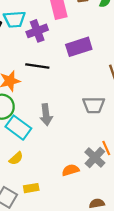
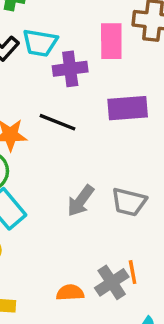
gray arrow: (46, 115) -> (81, 201), moved, turned 30

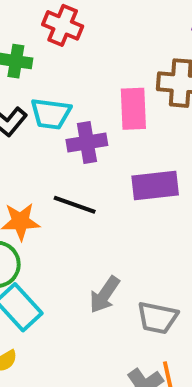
gray trapezoid: (129, 202) -> (157, 318), moved

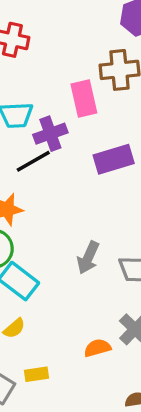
black line: (75, 205) -> (33, 161), moved, turned -39

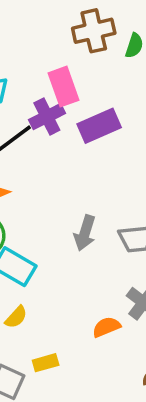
pink rectangle: (84, 98) -> (63, 87), moved
purple cross: (50, 134) -> (47, 117), moved

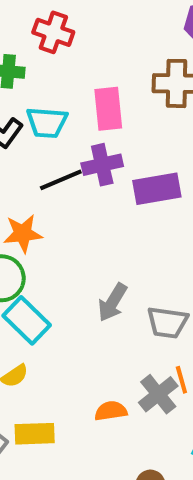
pink rectangle: (63, 87) -> (108, 109), moved
yellow rectangle: (46, 363) -> (35, 434), size x1.4

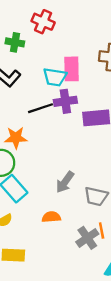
cyan trapezoid: (47, 122) -> (55, 77), moved
orange semicircle: (111, 411) -> (51, 217), moved

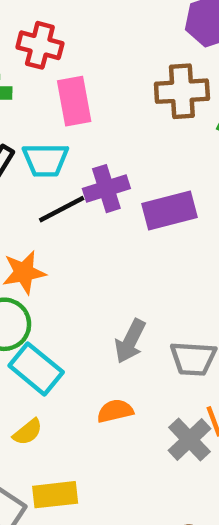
pink rectangle: (72, 69) -> (74, 101), moved
cyan trapezoid: (55, 77) -> (45, 160), moved

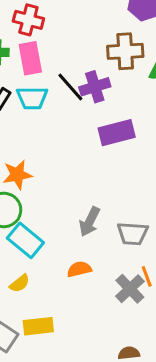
pink rectangle: (74, 101) -> (30, 58), moved
purple cross: (106, 189) -> (95, 87), moved
black line: (62, 209) -> (70, 87), moved, turned 76

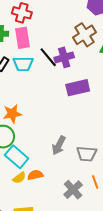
brown cross: (125, 51) -> (85, 35), turned -30
orange semicircle: (79, 269) -> (35, 175), moved
yellow semicircle: (20, 283) -> (19, 178), moved
gray cross: (130, 289) -> (73, 190), moved

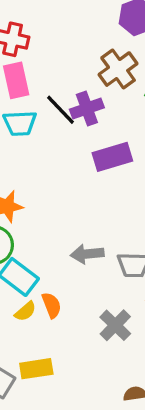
gray arrow: (59, 145) -> (87, 254), turned 60
orange semicircle: (35, 175) -> (52, 305), turned 84

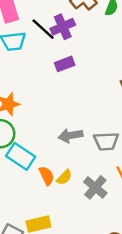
purple rectangle: (112, 157) -> (65, 64), moved, size x0.7
yellow semicircle: (25, 311) -> (64, 177), moved

